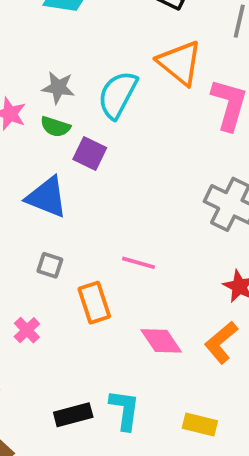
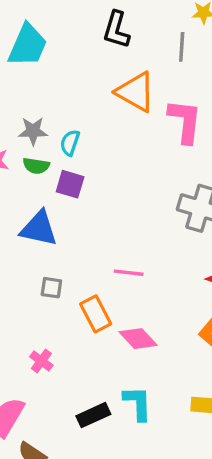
cyan semicircle: (118, 95) -> (70, 143), moved, size x0.6
pink cross: (27, 330) -> (41, 361), moved
pink diamond: (161, 341) -> (138, 339), moved

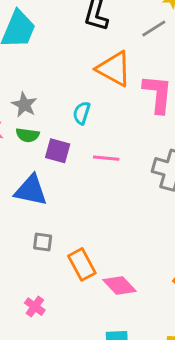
gray line: (182, 47) -> (154, 28), turned 55
gray star: (33, 131) -> (24, 105), turned 30
cyan semicircle: (70, 143) -> (82, 113), moved
pink line: (129, 273) -> (106, 158), moved

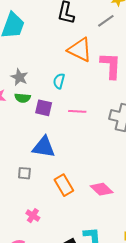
blue triangle: (31, 190) -> (44, 147), moved
gray square: (43, 242) -> (24, 173), moved
pink diamond: (120, 286) -> (102, 189), moved

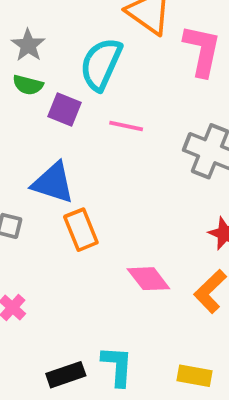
cyan semicircle: (59, 81) -> (101, 64), size x1.8
orange rectangle: (64, 185) -> (81, 230), moved

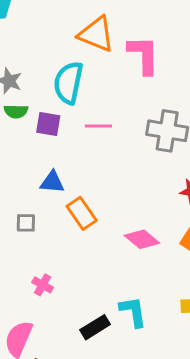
blue triangle: (53, 183) -> (52, 182), size x0.7

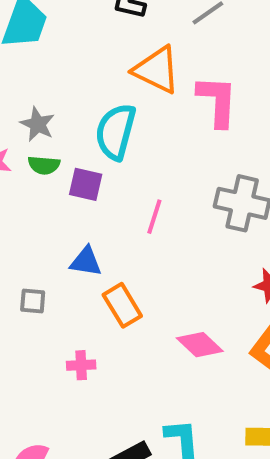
pink line: (98, 126) -> (154, 217), moved, turned -75
gray square: (26, 223) -> (33, 301), moved
pink cross: (43, 285) -> (81, 365), moved, turned -36

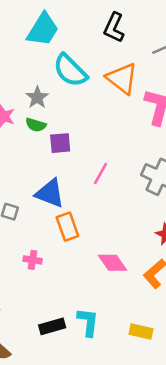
cyan semicircle: (116, 132) -> (70, 70), moved, turned -72
purple square: (86, 184) -> (60, 143), turned -30
blue triangle: (86, 262) -> (50, 193), size x1.4

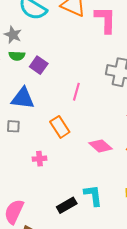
purple square: (60, 143) -> (39, 65), turned -36
pink line: (100, 173) -> (76, 92), moved
blue triangle: (50, 193) -> (23, 98), moved

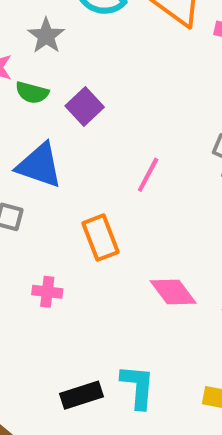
green semicircle: (17, 56) -> (32, 93), moved

